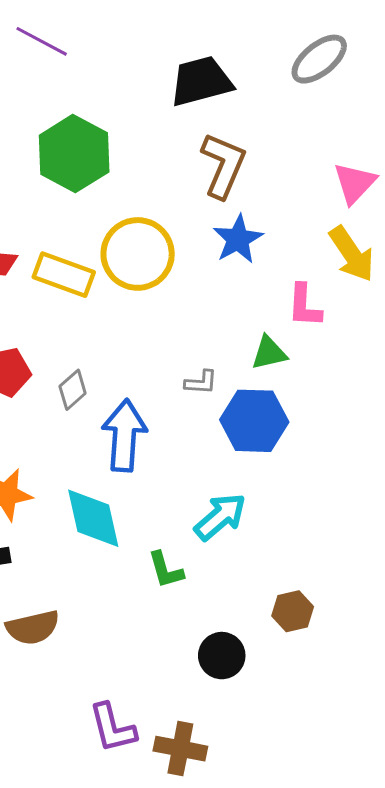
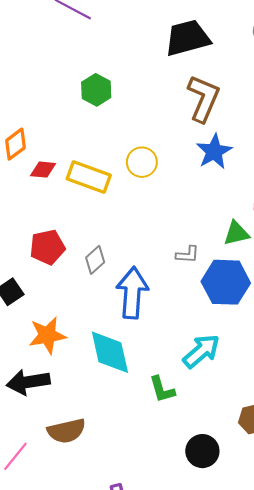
green hexagon: (74, 154) -> (96, 90), size x0.6
yellow circle: (138, 254) -> (142, 162), size x0.6

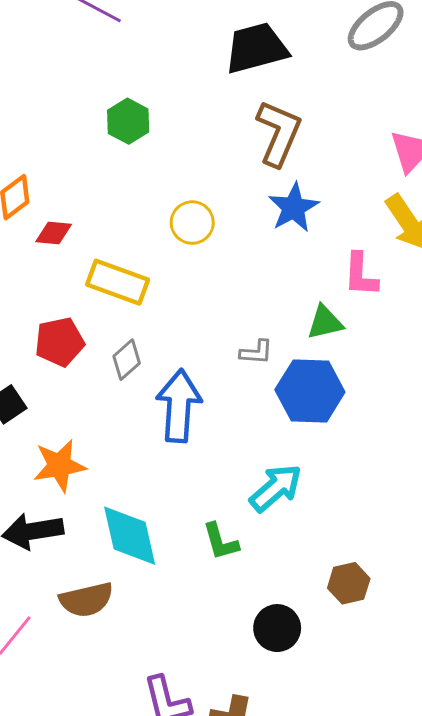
yellow rectangle: (89, 177) -> (118, 282), moved
cyan diamond: (110, 352) -> (130, 536), moved

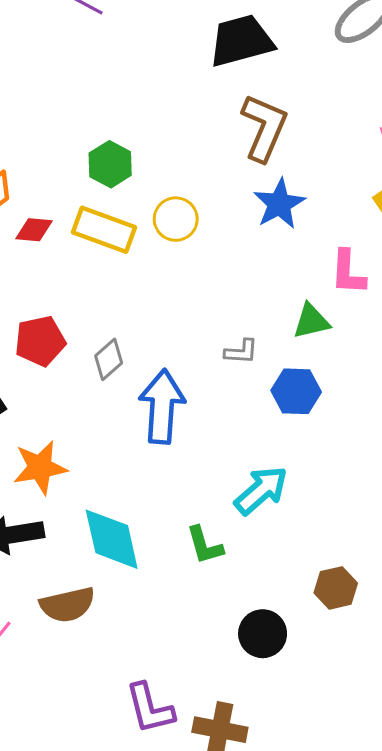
green hexagon: (128, 121) -> (110, 164), moved
yellow rectangle: (118, 282) -> (104, 230), moved
blue hexagon: (310, 391) -> (296, 391), size x0.7

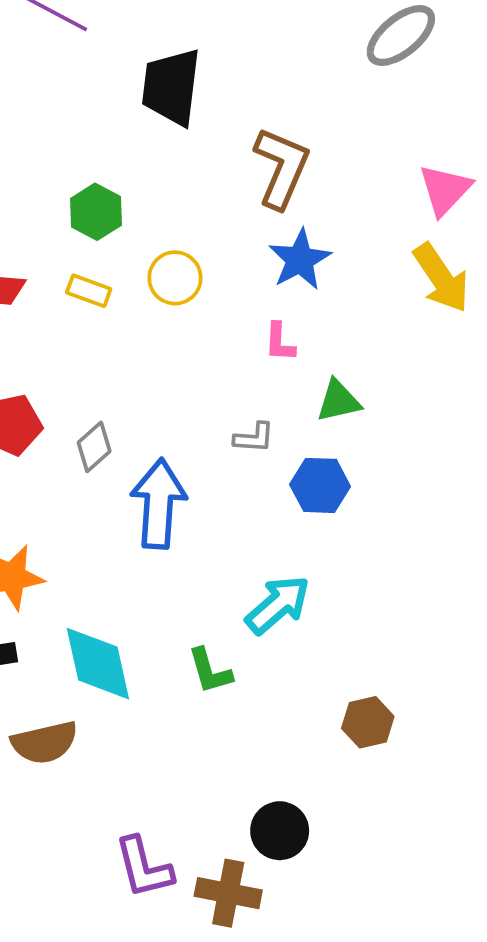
black trapezoid: (241, 41) -> (171, 87), moved, turned -68
yellow rectangle: (104, 230) -> (89, 291), size x0.6
pink L-shape: (348, 272) -> (280, 342), moved, size x0.7
black circle: (263, 634) -> (280, 831), moved

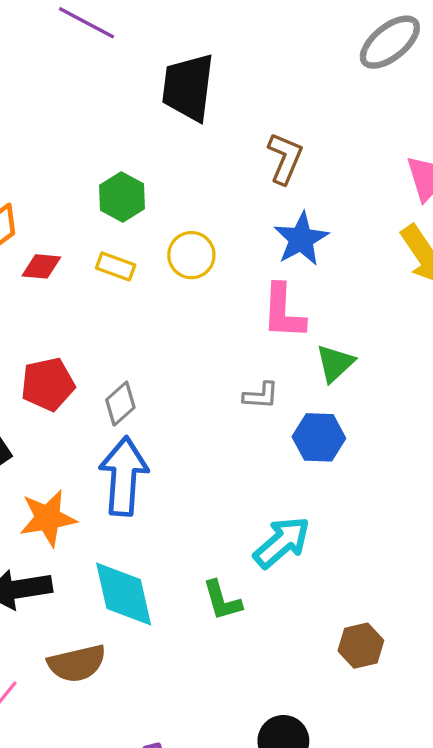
brown L-shape: (281, 168) -> (285, 158), size x0.7
pink L-shape: (280, 342) -> (283, 312), size x1.6
green triangle: (338, 401) -> (335, 363), turned -30
blue arrow: (158, 504) -> (124, 476), moved

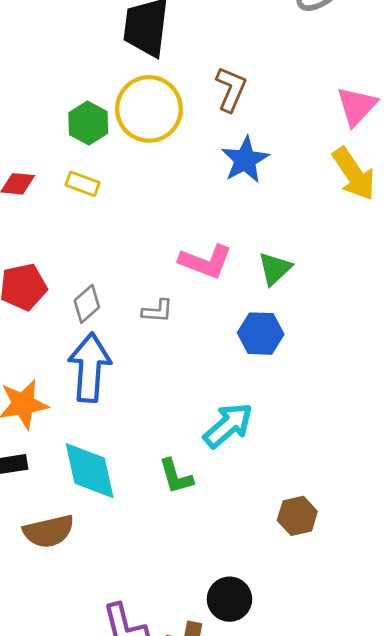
yellow circle: (191, 255) -> (149, 109), moved, size x1.6
pink L-shape: (283, 312) -> (205, 262), moved, turned -72
gray L-shape: (261, 396) -> (157, 311), moved

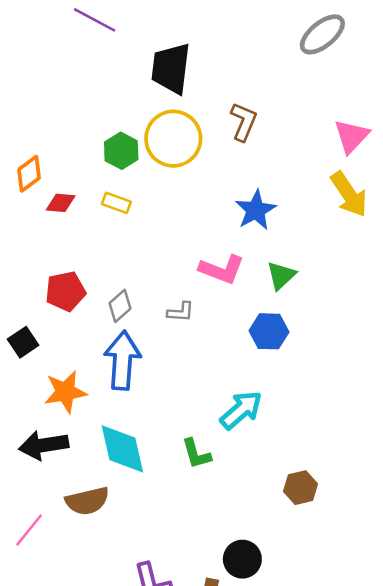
blue star: (245, 160) -> (256, 210), moved

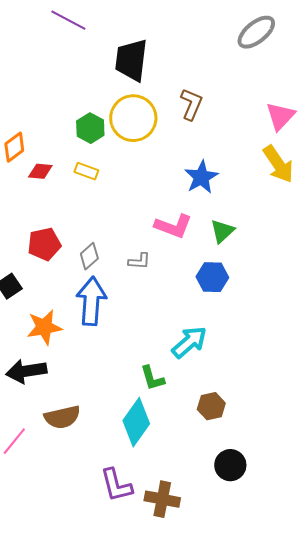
cyan diamond: (122, 449) -> (136, 422), moved, turned 48
brown hexagon: (301, 488) -> (211, 406), moved
black circle: (242, 559) -> (230, 465), moved

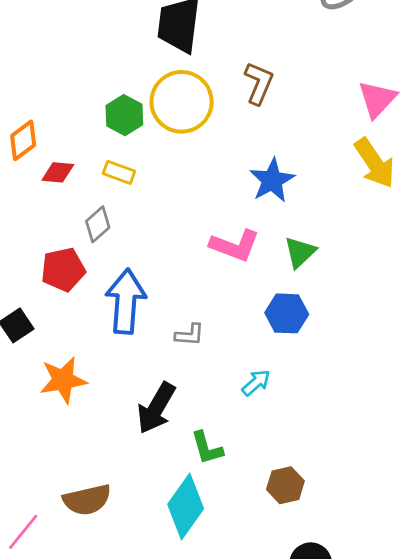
gray diamond: (89, 256) -> (98, 224), moved
gray L-shape: (139, 261) -> (190, 335), moved
blue arrow: (91, 301) -> (126, 301), moved
cyan arrow: (189, 342) -> (256, 383), moved, size x0.6
black arrow: (26, 371) -> (156, 408), moved, turned -51

